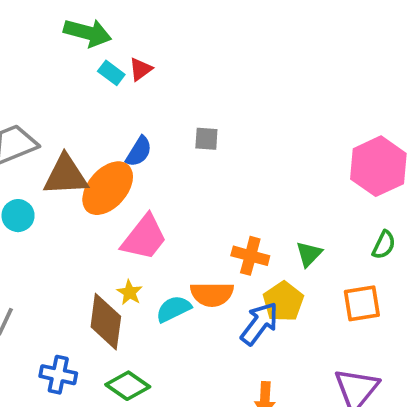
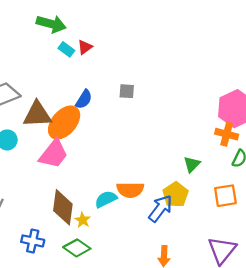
pink trapezoid: (144, 238) -> (54, 154), moved
orange cross: (250, 256) -> (227, 134), moved
yellow star: (130, 292) -> (83, 220), moved

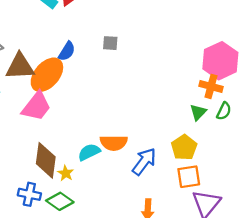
green triangle: (192, 164) -> (198, 112), moved
yellow pentagon: (176, 195) -> (184, 147), moved
orange square: (225, 196) -> (189, 177), moved
blue cross: (33, 241) -> (29, 194), moved

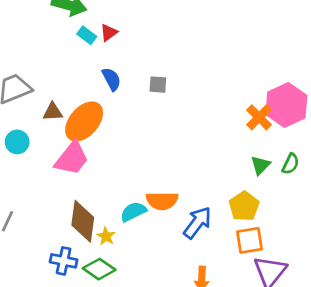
blue semicircle: (67, 51) -> (111, 79), moved, turned -60
brown triangle: (20, 67) -> (53, 112), size x0.6
orange cross: (211, 86) -> (259, 117), moved, turned 30

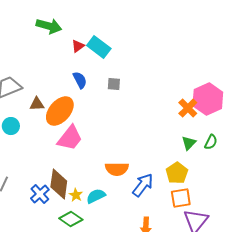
cyan rectangle: (87, 35) -> (99, 47), moved, size x1.6
pink trapezoid: (72, 158) -> (70, 138), moved
cyan semicircle: (133, 212) -> (96, 196), moved
blue cross: (64, 261) -> (40, 194), moved, turned 36

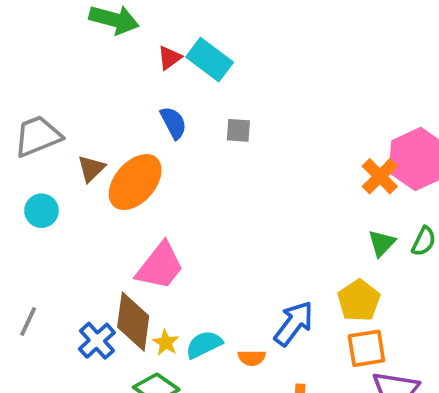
brown triangle: (37, 104) -> (91, 169), turned -42
pink trapezoid: (70, 138) -> (160, 266), moved
orange semicircle: (117, 169) -> (252, 358), moved, size x0.6

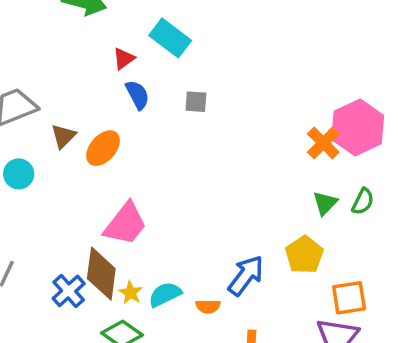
red triangle: (170, 58) -> (124, 59), moved
orange ellipse: (135, 182) -> (103, 148), size x0.7
orange square: (366, 348) -> (349, 298), moved

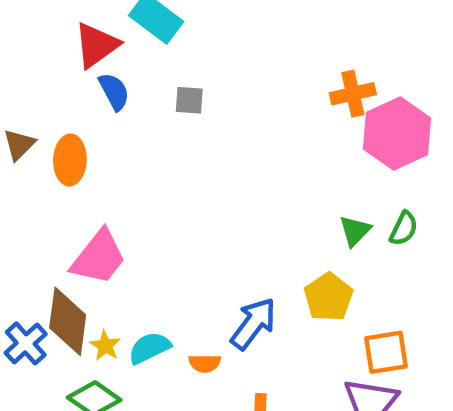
red triangle: (124, 59) -> (96, 45), size x1.6
orange cross: (323, 143) -> (353, 94), moved, turned 32
orange ellipse: (103, 148) -> (70, 160), turned -39

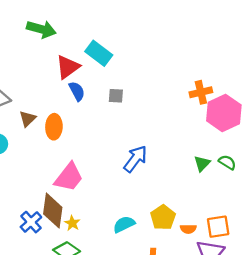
green semicircle: (404, 229) -> (227, 162), turned -84
yellow pentagon: (329, 297) -> (163, 217), moved
blue arrow: (253, 324) -> (135, 159), moved
cyan semicircle: (149, 348) -> (124, 224), moved
orange semicircle: (205, 363) -> (188, 229), moved

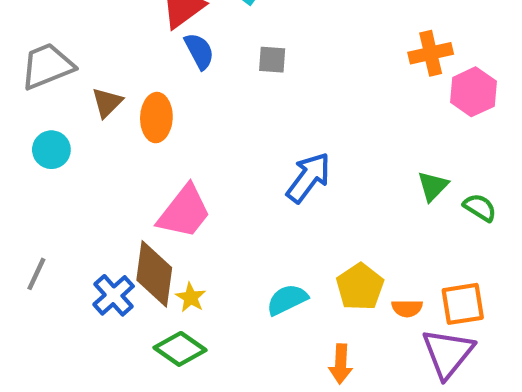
pink hexagon: (224, 113) -> (473, 92), size x0.7
green semicircle: (227, 162) -> (480, 208), moved

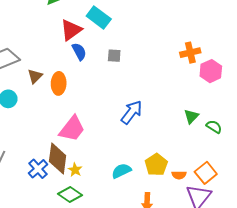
orange square: (463, 304) -> (206, 173), turned -30

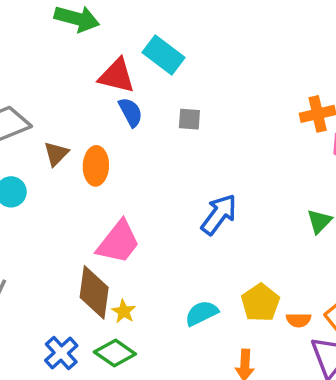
red triangle: (71, 30) -> (117, 76), turned 50
blue cross: (38, 169) -> (61, 353), moved

